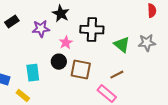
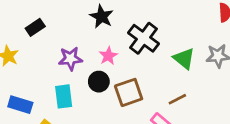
purple star: (41, 29) -> (70, 59), moved
black cross: (92, 30) -> (143, 38), turned 35
brown square: (81, 70) -> (129, 92), turned -30

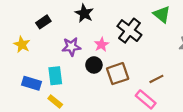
black star: (102, 17) -> (84, 13), moved
green triangle: (184, 59) -> (162, 14), moved
cyan rectangle: (64, 96) -> (55, 76), moved

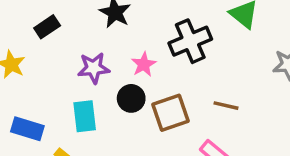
black cross: (129, 31) -> (190, 41), turned 30
cyan rectangle: (55, 76) -> (85, 116), moved
brown line: (156, 79) -> (226, 106), moved, turned 40

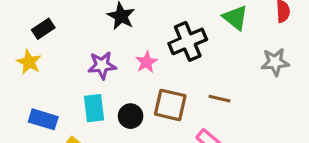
black rectangle: (47, 27) -> (43, 29), moved
black circle: (131, 98) -> (131, 116), moved
brown square: (171, 113) -> (170, 105), turned 32

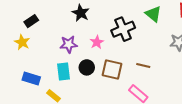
black circle: (131, 116) -> (87, 67), moved

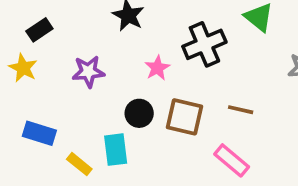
purple star: (69, 44) -> (88, 72), moved
cyan rectangle: (64, 71) -> (116, 150), moved

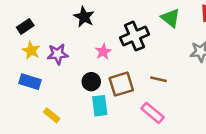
yellow star: (23, 68) -> (31, 50), moved
brown square: (184, 117) -> (121, 84), turned -30
blue rectangle: (39, 133) -> (30, 82), moved
cyan rectangle: (116, 150) -> (100, 106), moved

